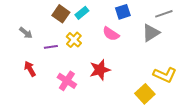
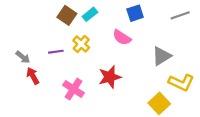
gray arrow: (26, 33) -> (23, 57), moved
gray triangle: (151, 33) -> (161, 56), moved

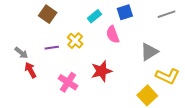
cyan rectangle: (90, 14) -> (94, 16), moved
brown square: (67, 15) -> (48, 14), moved
pink semicircle: (122, 37) -> (113, 34), turned 36

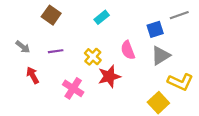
blue square: (125, 12) -> (155, 29), moved
pink semicircle: (113, 34) -> (128, 50), moved
yellow cross: (75, 41) -> (93, 57), moved
gray arrow: (21, 53) -> (23, 47), moved

